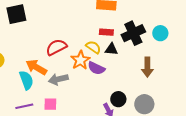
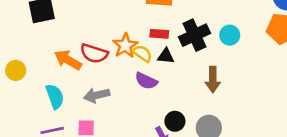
red semicircle: (56, 47) -> (94, 53), turned -135
orange star: (80, 60) -> (125, 46), moved
orange arrow: (36, 67) -> (68, 60), moved

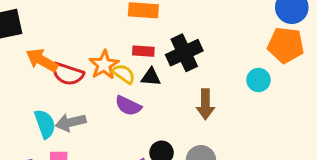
cyan circle: (230, 35) -> (258, 80), moved
orange arrow: (68, 60) -> (42, 60), moved
cyan semicircle: (55, 96) -> (45, 124), moved

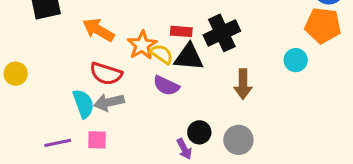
orange arrow: (42, 60) -> (98, 30), moved
red semicircle: (68, 74) -> (106, 74), moved
black triangle: (151, 77) -> (189, 57), size x1.5

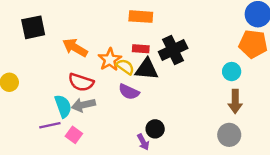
brown arrow: (243, 84) -> (235, 101), moved
pink square: (97, 140) -> (74, 135), turned 35
gray circle: (238, 140) -> (229, 135), moved
purple line: (58, 143) -> (50, 125), moved

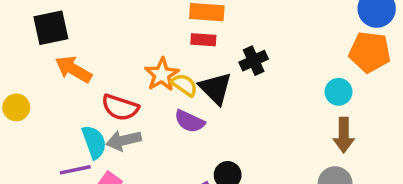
orange arrow: (75, 48) -> (73, 69), moved
red rectangle: (141, 49) -> (203, 40), moved
black cross: (173, 50) -> (254, 61), size x0.7
black triangle: (147, 69) -> (216, 88), turned 40

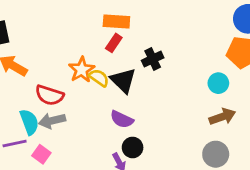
red rectangle: (203, 40) -> (114, 43), turned -60
purple semicircle: (190, 121) -> (122, 119), moved
brown arrow: (344, 135) -> (222, 117), turned -110

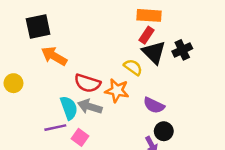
orange star: (82, 70) -> (117, 91), moved, turned -30
black triangle: (123, 80) -> (154, 52), moved
gray arrow: (52, 121) -> (90, 107), turned 30

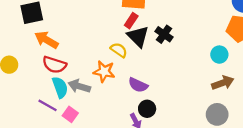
black cross: (182, 50) -> (164, 34), turned -30
red semicircle: (87, 83) -> (54, 65), moved
purple line: (55, 128) -> (48, 105), turned 42

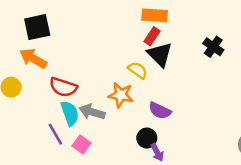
black cross: (164, 34) -> (213, 47), moved
orange arrow: (46, 40) -> (33, 58), moved
purple line: (48, 105) -> (55, 134), turned 30
black circle: (147, 109) -> (147, 138), moved

